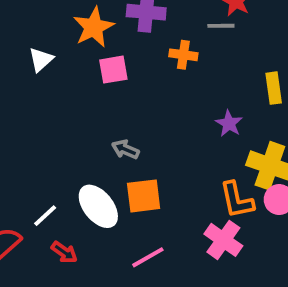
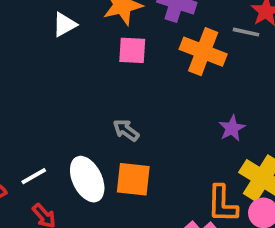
orange cross: (183, 55) -> (203, 52), size x1.6

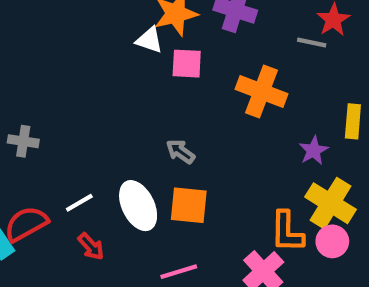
white triangle: (64, 25) -> (149, 40), moved, turned 48
orange cross: (203, 52) -> (261, 91), moved
purple star: (232, 128) -> (314, 150), moved

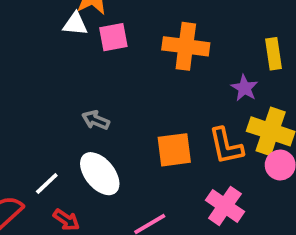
gray arrow: (180, 151) -> (96, 120), moved
orange square: (189, 205) -> (174, 150), moved
orange L-shape: (287, 232) -> (226, 146), moved

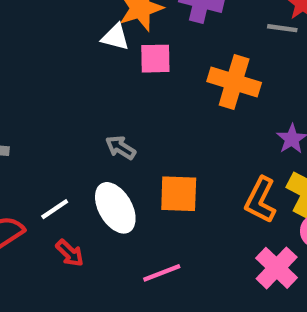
orange L-shape: (226, 146) -> (261, 200), turned 30
orange square: (174, 150) -> (179, 194), moved
pink cross: (225, 206) -> (277, 268), moved

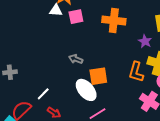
gray arrow: (121, 148) -> (76, 59), moved
white ellipse: (115, 208) -> (86, 90), moved

